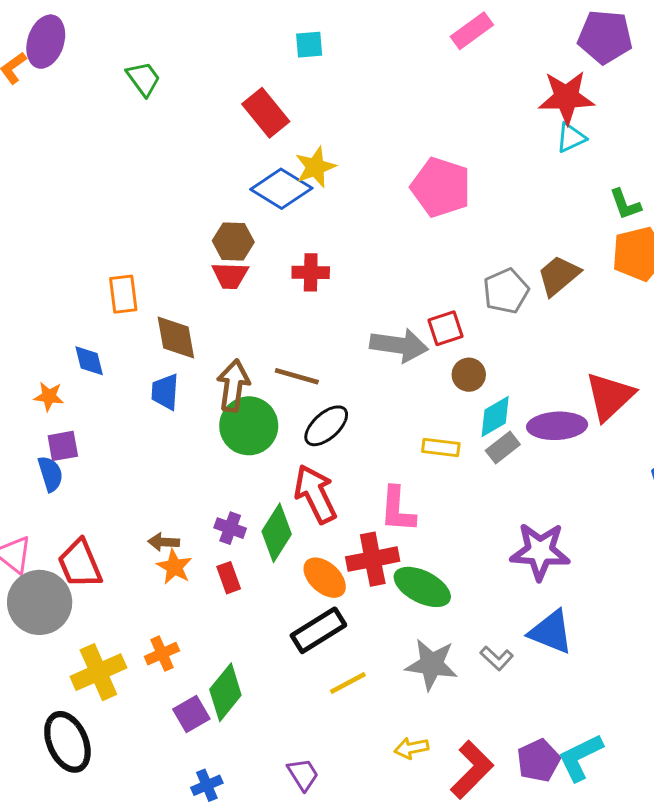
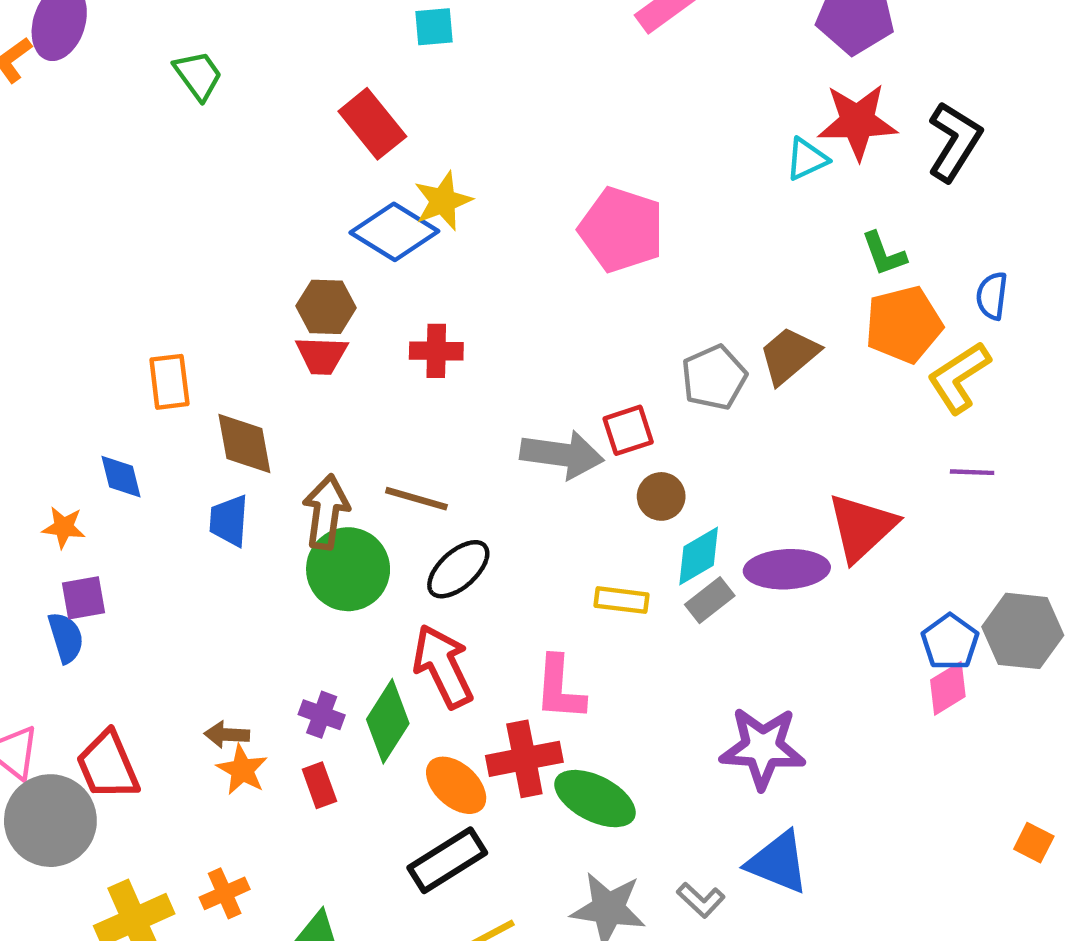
red star: (566, 97) -> (857, 122), moved

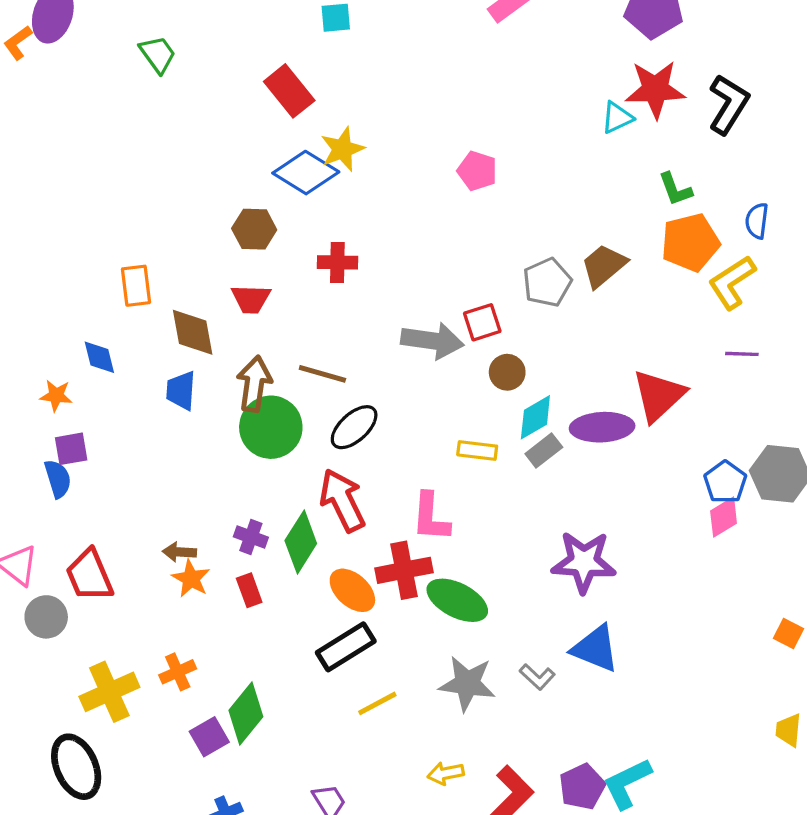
pink pentagon: (621, 230) -> (477, 171), size x0.6
red trapezoid: (322, 355) -> (251, 299), moved
gray circle: (50, 821) -> (46, 617), size x0.6

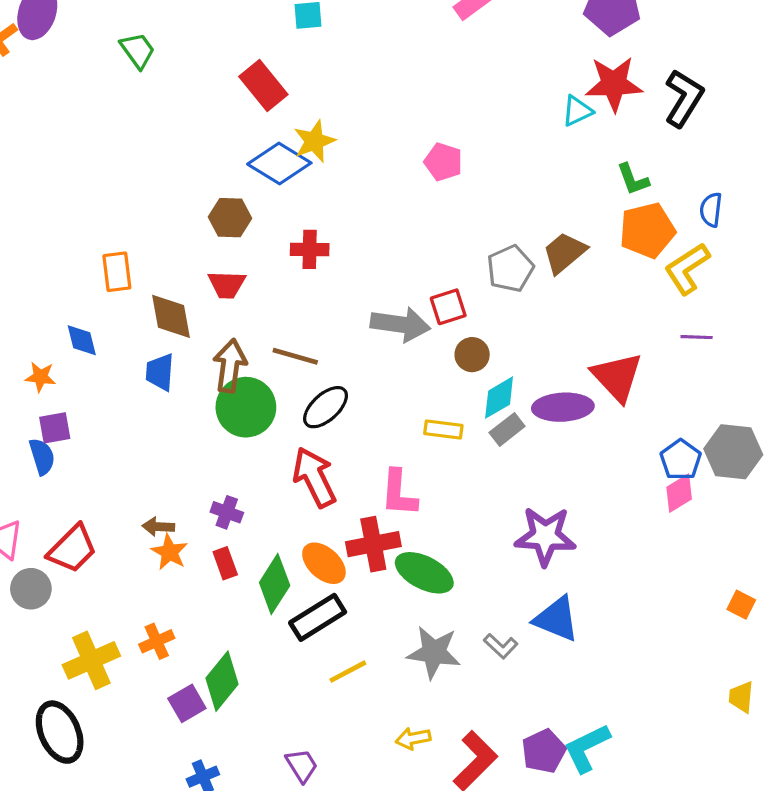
red triangle: (659, 396) -> (617, 377), turned -30
green diamond: (301, 542) -> (275, 584), moved
red trapezoid: (89, 575) -> (72, 549), turned -112

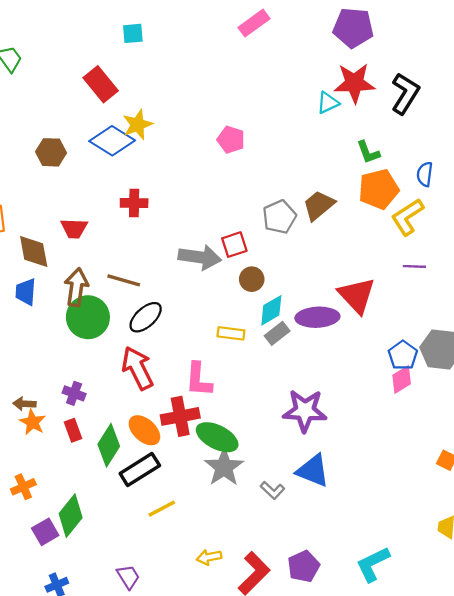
brown hexagon: (230, 218) -> (51, 152), moved
gray star: (434, 652) -> (224, 467), moved, turned 30
cyan L-shape: (587, 748) -> (373, 564), moved

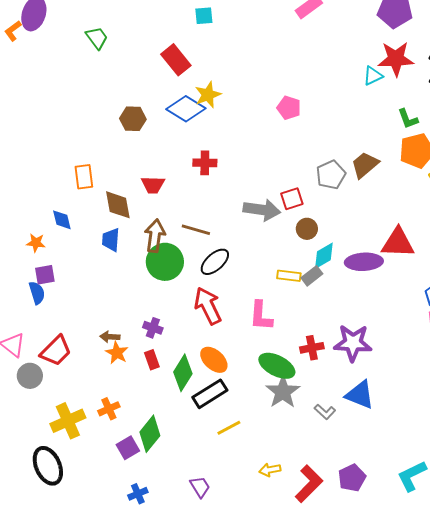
red triangle: (357, 295) -> (398, 243), turned -45
gray rectangle: (277, 333) -> (312, 276), moved
red cross: (180, 416) -> (312, 348), moved, size x0.7

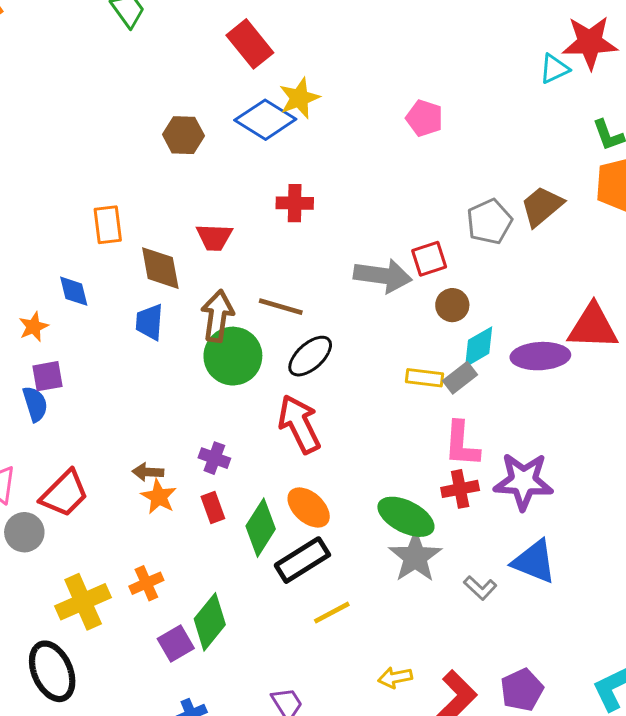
orange star: (36, 243) -> (34, 327), turned -30
pink L-shape: (261, 316) -> (462, 444), moved

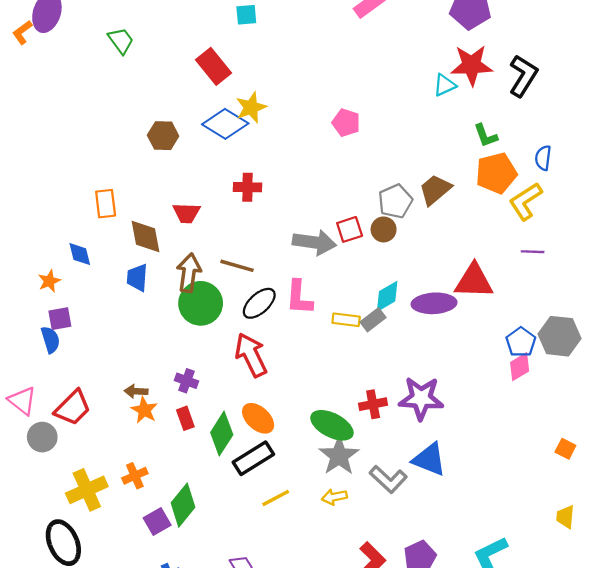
brown circle: (452, 305) -> (384, 229), moved
pink L-shape: (462, 444) -> (299, 297), moved
gray L-shape: (480, 588) -> (388, 479), size x1.5
yellow arrow: (395, 677) -> (334, 497), moved

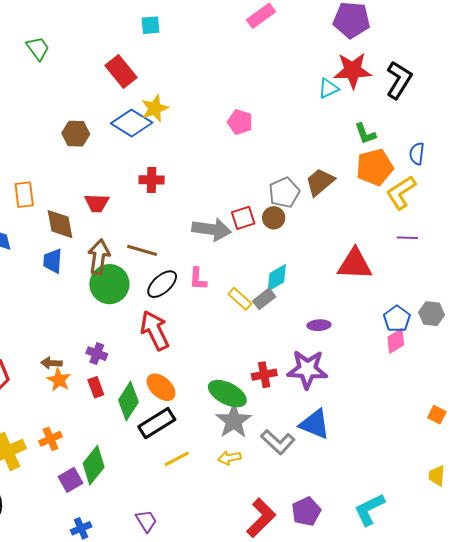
pink L-shape: (299, 297) -> (198, 279), size x0.7
purple ellipse: (434, 303) -> (319, 325), moved, size x0.6
yellow rectangle: (346, 320) -> (240, 299), turned 35
gray hexagon: (560, 336) -> (432, 314), size x0.7

